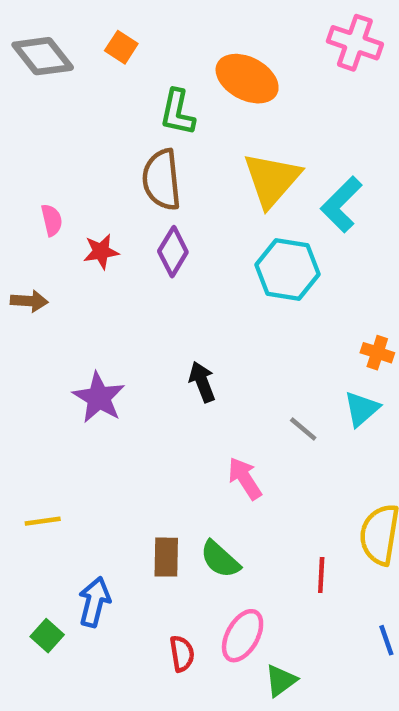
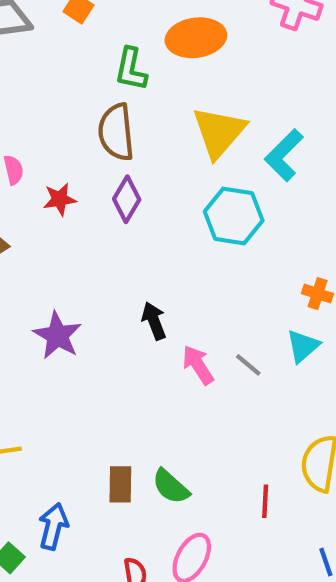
orange ellipse: (247, 79) -> (196, 38), turned -36
pink arrow: (245, 478) -> (198, 365), moved

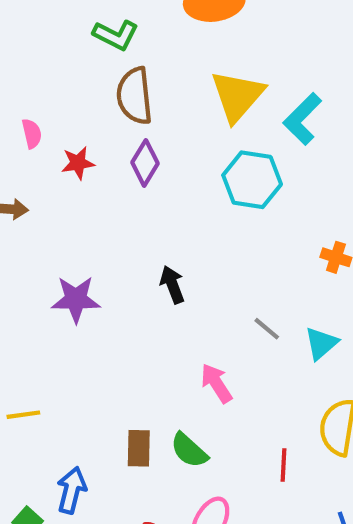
green L-shape: (131, 69) -> (116, 35), moved, turned -75
purple star: (57, 336) -> (76, 299), turned -30
cyan triangle: (303, 346) -> (321, 343), moved
pink arrow: (198, 365) -> (216, 383), moved

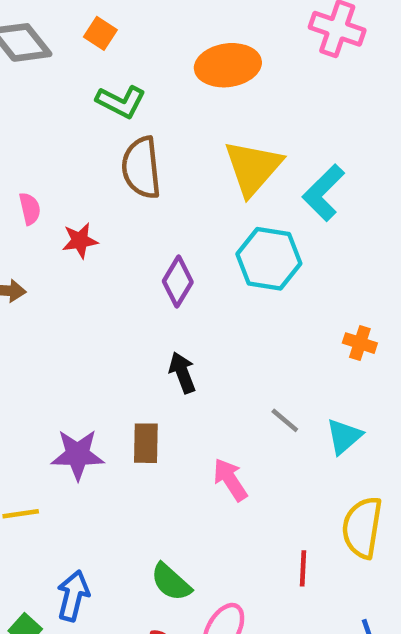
purple diamond: (145, 163) -> (178, 282), moved
purple star: (76, 299) -> (78, 455), moved
brown rectangle: (139, 448) -> (146, 443), moved
green semicircle: (189, 450) -> (171, 582), moved

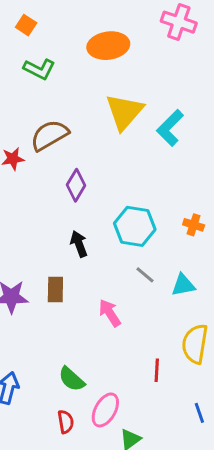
brown semicircle: (141, 168) -> (50, 135), moved, turned 66
cyan hexagon: (269, 259) -> (135, 226), moved
cyan triangle: (344, 436) -> (183, 285), turned 30

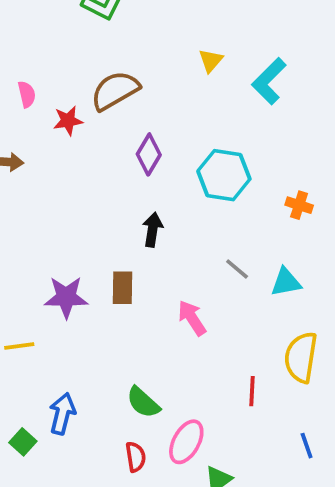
yellow triangle: (124, 112) -> (211, 61), size x0.5
cyan hexagon: (135, 226) -> (224, 175), moved
black arrow: (79, 244) -> (153, 230), turned 30

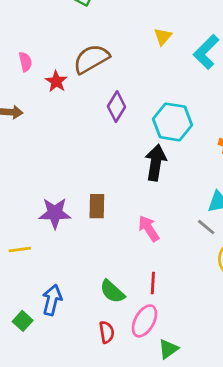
red star: (68, 121) -> (56, 81), turned -30
black arrow: (153, 230) -> (156, 163), moved, size x1.4
gray line: (237, 269) -> (206, 227), moved
red line: (252, 391) -> (153, 283), moved

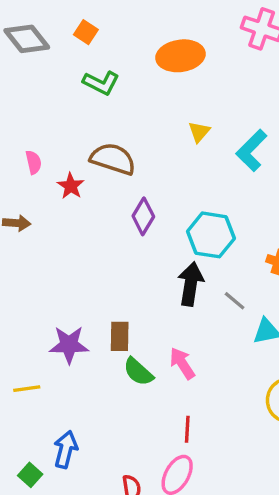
brown semicircle: (91, 59) -> (113, 159), turned 48
gray line: (206, 227) -> (235, 301), moved
green semicircle: (112, 292) -> (138, 372), moved

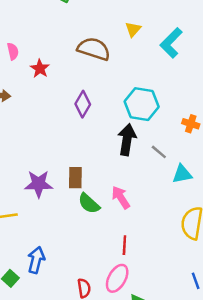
brown semicircle: (113, 159) -> (94, 49), moved
purple diamond: (143, 216) -> (83, 104), moved

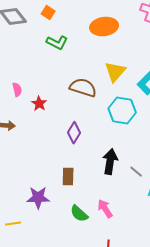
yellow triangle: (133, 29) -> (115, 72), size x1.6
cyan hexagon: (142, 104) -> (122, 111), moved
brown rectangle: (75, 178) -> (68, 177), moved

